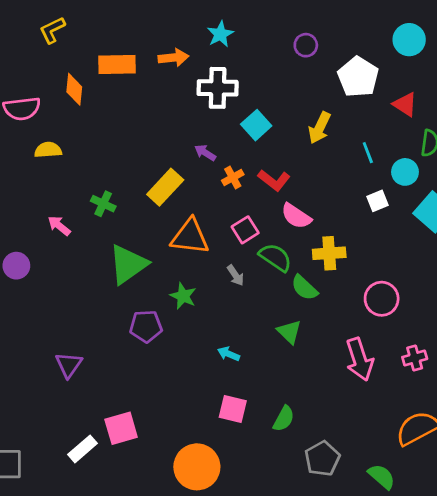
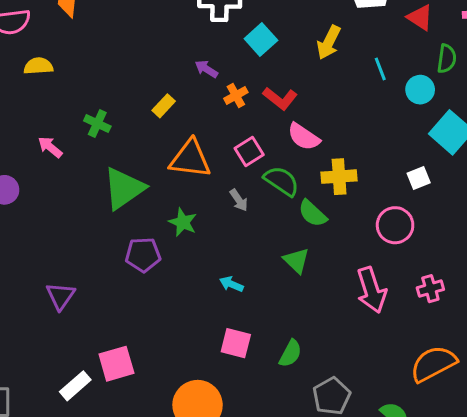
yellow rectangle: (165, 187) -> (164, 106), size x0.6
white square: (377, 201) -> (419, 178), moved

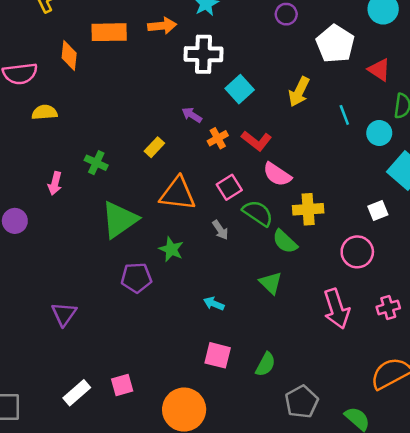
pink arrow: (50, 147) -> (55, 183), turned -115
pink square: (116, 364) -> (122, 385), moved, size x0.7

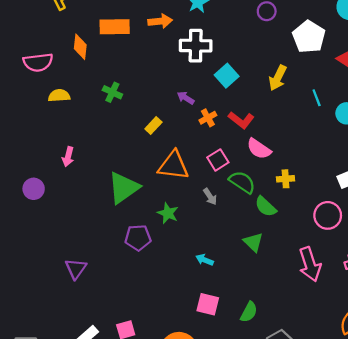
green cross: (96, 163) -> (112, 92), moved
yellow cross: (308, 209) -> (286, 179), size x0.7

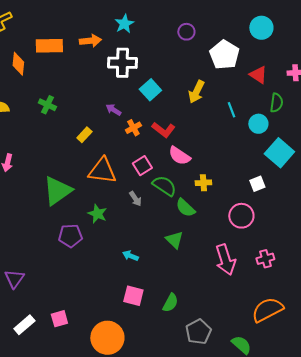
purple triangle: (76, 269) -> (14, 279), moved

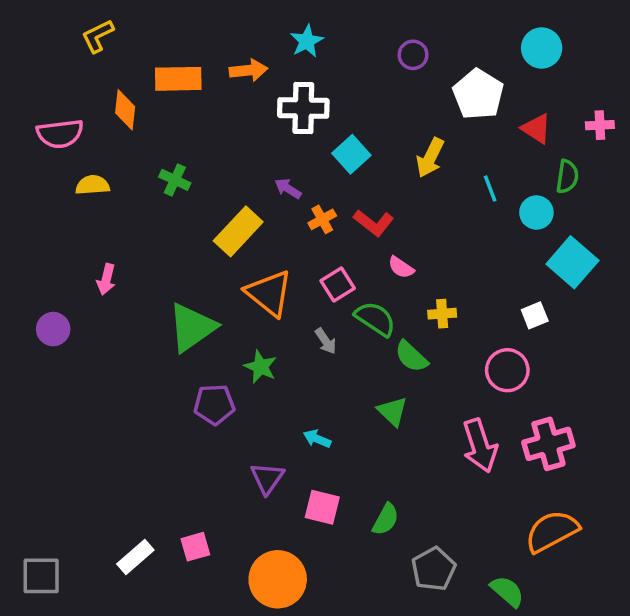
yellow rectangle: (84, 135) -> (238, 231), size x1.8
pink semicircle: (179, 156) -> (401, 267), size x0.7
orange triangle: (102, 171) -> (269, 293), turned 32
pink cross: (265, 259) -> (548, 444), size x1.6
purple triangle: (14, 279) -> (267, 478), moved

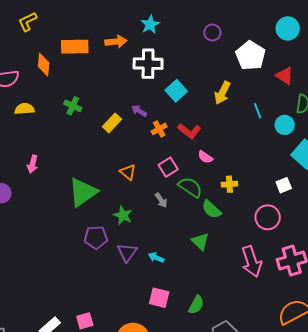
yellow rectangle: (238, 231) -> (112, 123), moved, size x0.7
orange triangle: (269, 293) -> (128, 172), size x0.6
purple triangle: (267, 478) -> (127, 252), moved

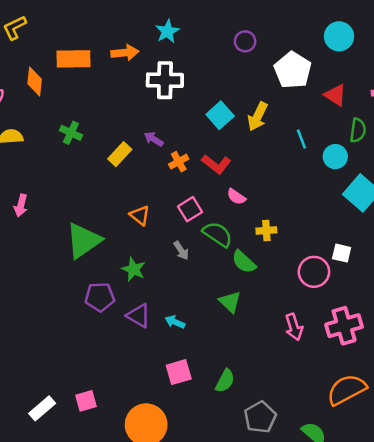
cyan square: (176, 91) -> (220, 115), moved
white square: (284, 185) -> (342, 253), moved, turned 35
purple triangle: (127, 252) -> (139, 316), turned -35
pink arrow: (252, 262) -> (294, 327), size x0.7
pink square: (159, 298) -> (179, 372), turned -30

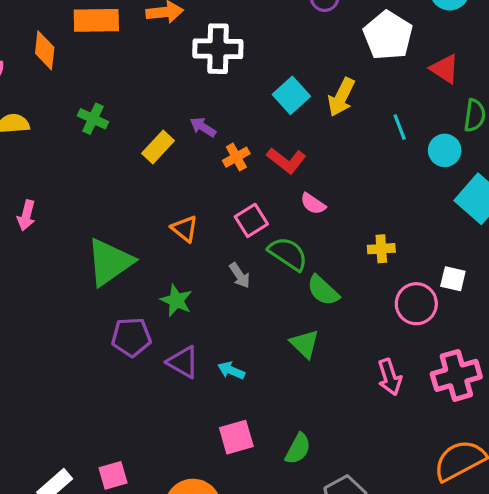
yellow cross: (266, 230) -> (381, 249), moved

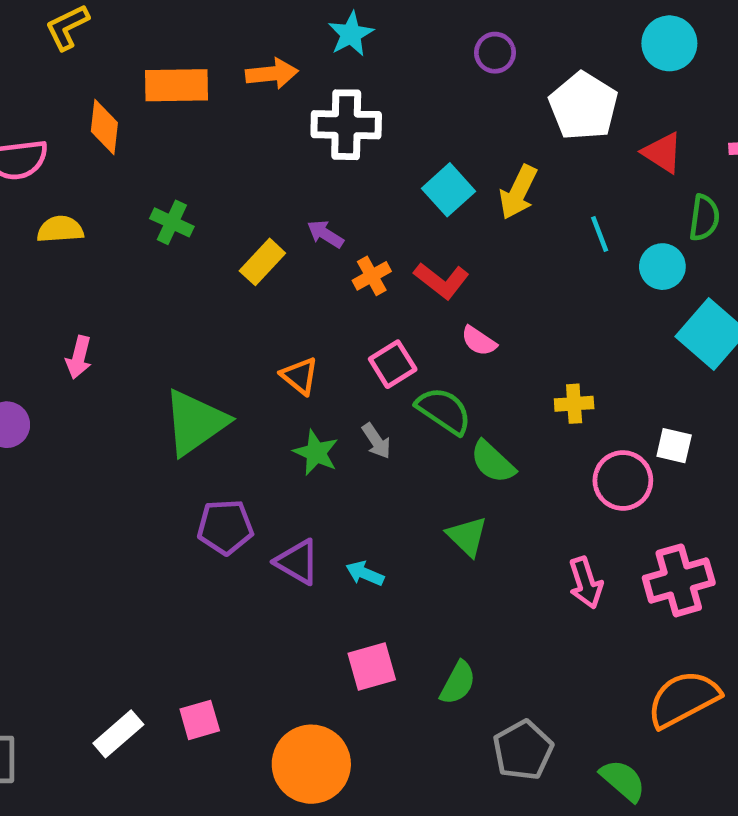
green star: (176, 300) -> (316, 453), moved

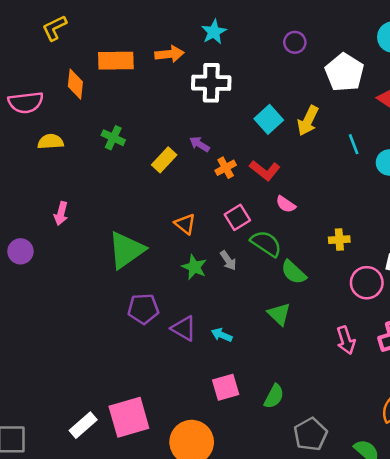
pink square: (200, 720) -> (129, 417), size x1.8

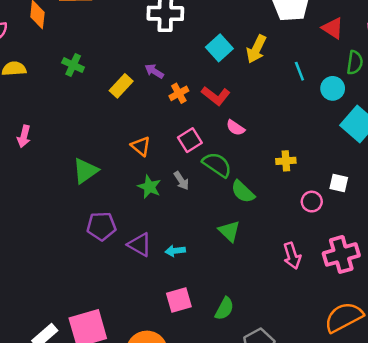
green triangle: (126, 250) -> (85, 171), size x0.7
pink circle: (367, 283) -> (312, 202), size x0.7
cyan arrow: (222, 335) -> (175, 251), turned -30

